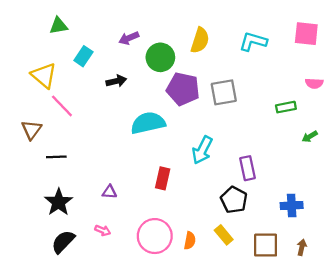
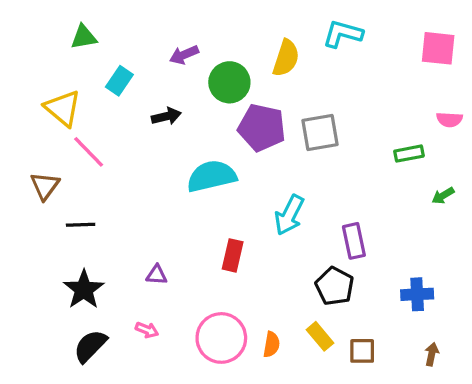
cyan L-shape: (253, 42) -> (343, 34), moved
brown square: (266, 245) -> (362, 351), moved, size x0.7

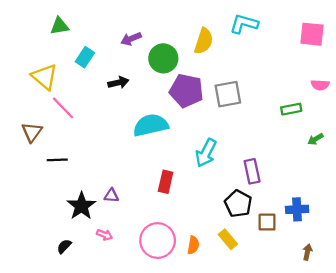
black star: (84, 289) -> (81, 206), moved
black semicircle: (90, 346) -> (64, 246), size x0.6
brown square: (362, 351) -> (267, 222), moved

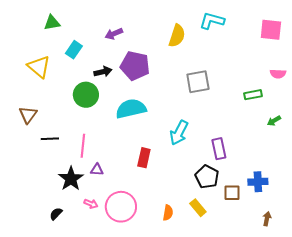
green circle: (163, 58) -> (86, 95), moved
purple pentagon: (186, 91) -> (135, 66), moved
pink line: (63, 108) -> (83, 146), moved, turned 50
pink circle: (158, 241) -> (121, 207), moved

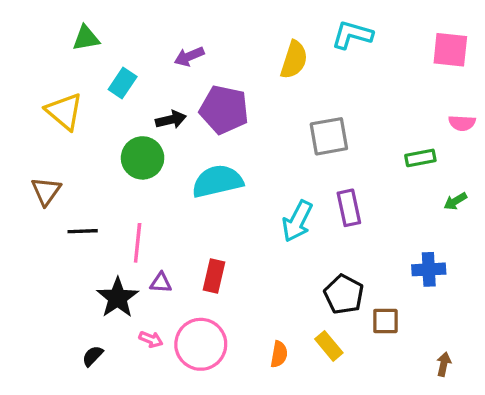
purple rectangle: (219, 149) -> (349, 208), moved
red rectangle: (144, 158) -> (214, 276), moved
blue cross: (258, 182) -> (429, 269), moved

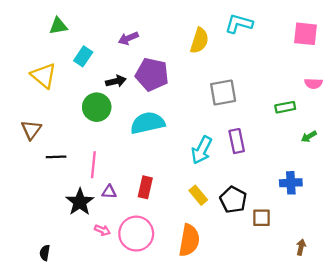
yellow rectangle: (329, 346) -> (198, 195), moved
orange semicircle: (279, 354) -> (189, 240), size x1.8
black semicircle: (93, 356) -> (45, 253), moved, turned -35

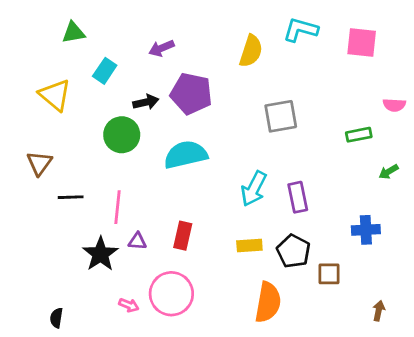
pink square: (305, 34) -> (362, 42), moved
purple rectangle: (237, 141) -> (298, 197), moved
yellow rectangle: (198, 195) -> (249, 245), turned -54
pink arrow: (102, 230) -> (129, 305), moved
orange semicircle: (189, 240) -> (268, 302), moved

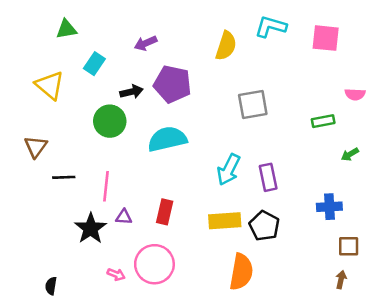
yellow rectangle: (249, 245) -> (225, 221), size x1.4
brown square: (329, 274) -> (349, 246), moved

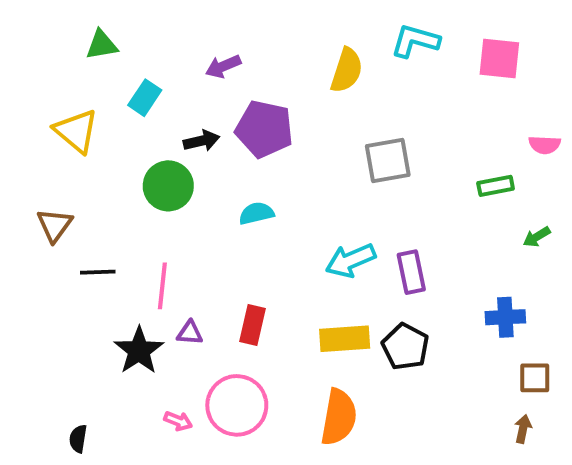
cyan semicircle: (167, 139) -> (256, 213), size x0.6
cyan arrow: (229, 170) -> (351, 260), turned 40
orange semicircle: (241, 272) -> (339, 417), moved

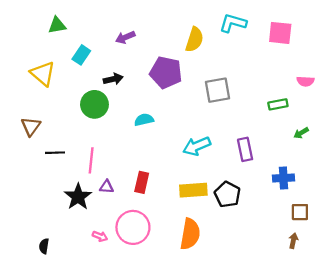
purple pentagon: (264, 129) -> (166, 73), moved
purple rectangle: (411, 272) -> (245, 149), moved

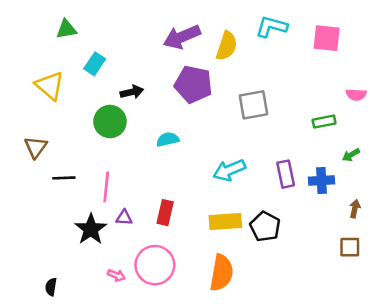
purple arrow: (125, 37) -> (182, 37), moved, size x1.6
blue cross: (283, 178) -> (321, 180), moved
brown arrow: (293, 241) -> (355, 209), moved

